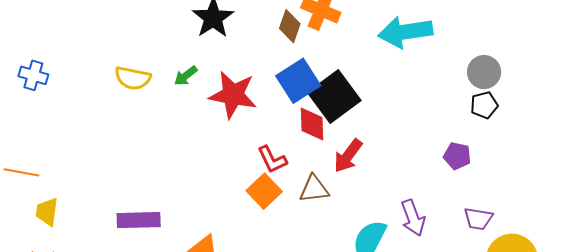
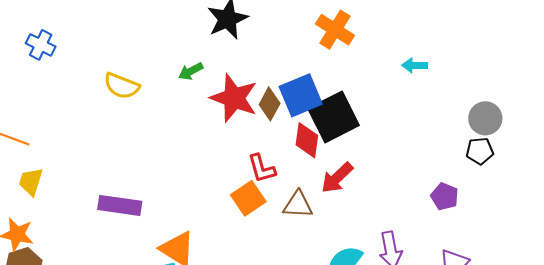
brown diamond: (290, 26) -> (270, 104), moved
cyan arrow: (405, 32) -> (415, 65), size x0.5
yellow semicircle: (133, 78) -> (122, 86), moved

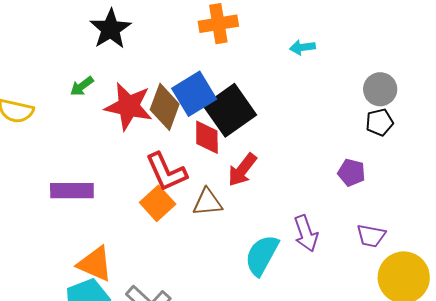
orange cross: (335, 30) -> (218, 24), turned -33
brown diamond: (270, 104) -> (165, 107), size x1.4
red L-shape: (262, 168) -> (166, 172), size x1.4
purple rectangle: (120, 205) -> (72, 191), moved

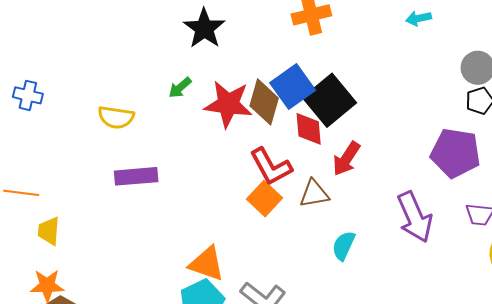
cyan arrow: (302, 47) -> (419, 18), moved
purple pentagon: (351, 172) -> (455, 153), size x1.8
purple rectangle: (72, 191) -> (136, 176), moved
purple arrow: (306, 233) -> (415, 217), size x1.4
cyan semicircle: (262, 255) -> (344, 246), moved, size x0.7

